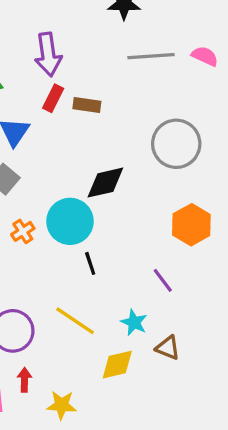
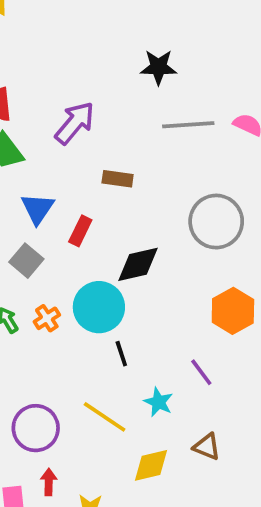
purple arrow: (48, 54) -> (75, 123), turned -132
red rectangle: (53, 98) -> (80, 231), moved
cyan star: (134, 322) -> (158, 402), moved

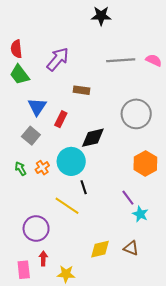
black star: (158, 67) -> (101, 16), moved
cyan star: (158, 402) -> (140, 214), moved
yellow line: (105, 417) -> (67, 206), moved
brown triangle: (207, 447) -> (131, 248), moved

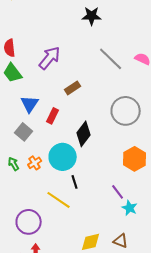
gray line: (121, 60) -> (111, 59), turned 48
brown rectangle: (81, 90) -> (73, 88), turned -42
black diamond: (93, 138) -> (84, 134), turned -40

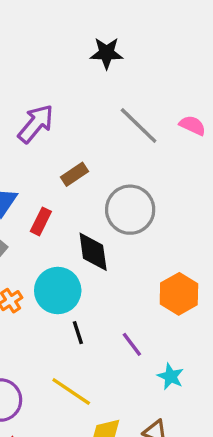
gray circle: (126, 111) -> (130, 210), moved
black diamond: (84, 134) -> (93, 252), turned -45
purple line: (118, 192) -> (132, 344), moved
yellow line: (59, 200) -> (71, 392), moved

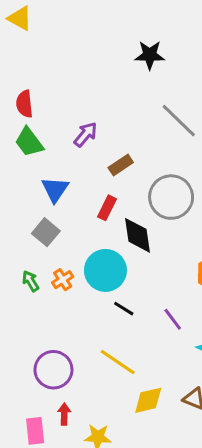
purple arrow: (36, 124) -> (86, 134), moved, size x0.7
red rectangle: (41, 221) -> (107, 208), moved
black line: (78, 333) -> (124, 309), turned -40

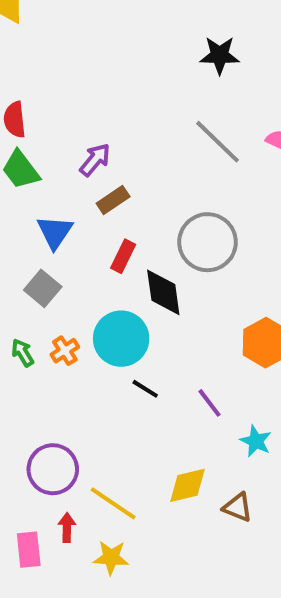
black star: (150, 55) -> (220, 55), moved
brown rectangle: (121, 165) -> (113, 200), moved
yellow line: (118, 362) -> (113, 503), moved
yellow diamond: (148, 400) -> (187, 485), moved

